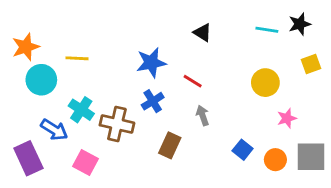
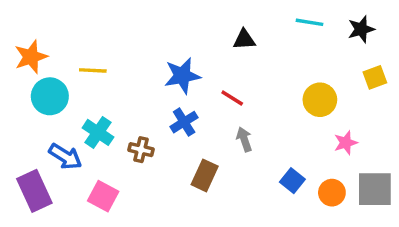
cyan line: (267, 30) -> (310, 22), moved
black triangle: (203, 33) -> (244, 40), turned -36
brown cross: (117, 124) -> (141, 150), size x0.6

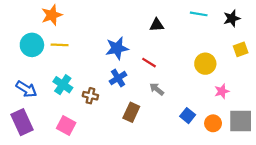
orange star: (31, 57) -> (52, 15), moved
cyan circle: (50, 96) -> (32, 45), moved
gray arrow: (244, 139) -> (157, 89), turned -32
blue arrow: (65, 157) -> (26, 89), moved

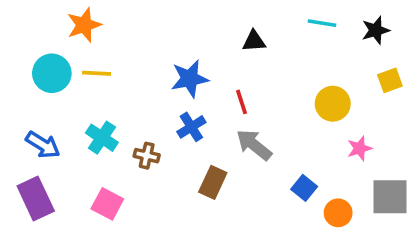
red line: (149, 63) -> (241, 102), turned 40
gray arrow: (157, 89) -> (254, 145), size x1.5
orange circle: (213, 123) -> (338, 213), moved

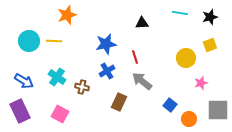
orange star: (84, 25) -> (67, 15), moved
yellow square: (390, 80) -> (210, 45), moved

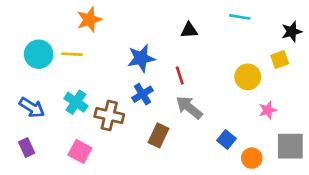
black star: (210, 17) -> (292, 32), moved
brown cross: (82, 87) -> (109, 115), size x1.5
purple rectangle: (20, 111) -> (27, 147), size x0.6

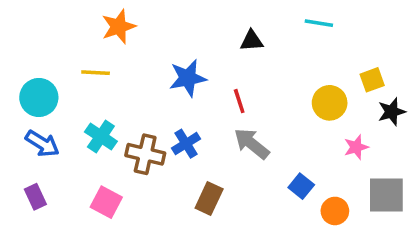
black star: (292, 32) -> (392, 112), moved
cyan circle: (39, 54) -> (39, 97), moved
blue cross: (142, 94) -> (186, 144), moved
brown rectangle: (158, 135) -> (209, 199), moved

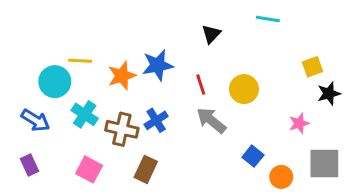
orange star: (119, 27) -> (122, 76), moved
black triangle: (252, 41) -> (211, 34), turned -42
cyan circle: (39, 97) -> (55, 82), moved
yellow circle: (330, 103) -> (244, 89), moved
brown rectangle: (209, 199) -> (146, 169), moved

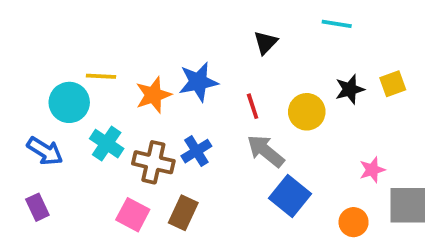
black star: (329, 94) -> (350, 89), moved
pink star: (299, 123) -> (372, 170), moved
blue square: (253, 156) -> (290, 196), moved, size x1.5
pink square: (89, 169) -> (133, 215), moved

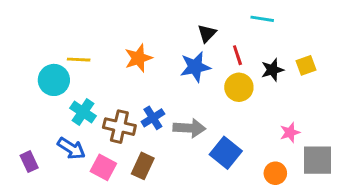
blue star: (198, 82) -> (195, 67), moved
orange star: (153, 95) -> (138, 58), moved
red line: (253, 106) -> (237, 55), moved
blue arrow: (45, 151) -> (71, 148), moved
gray arrow: (266, 151) -> (189, 128), moved, turned 144

